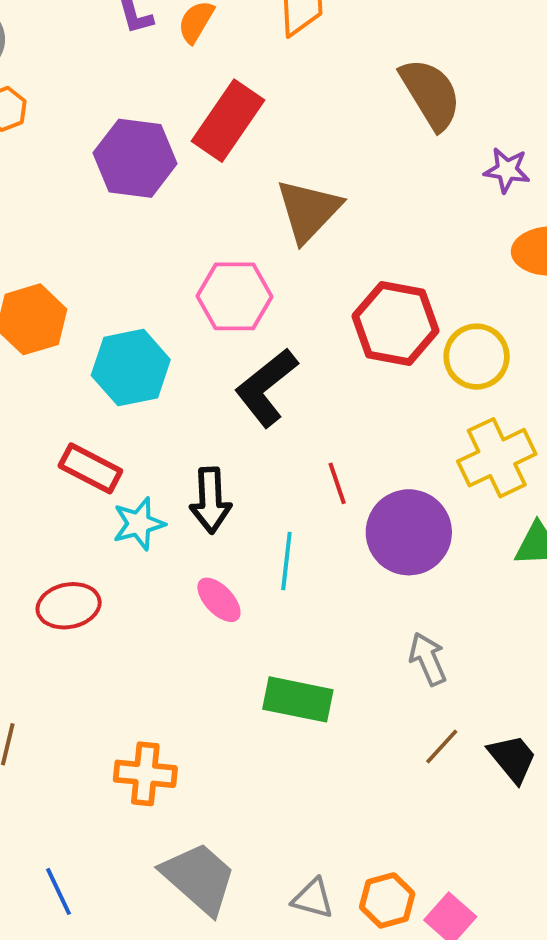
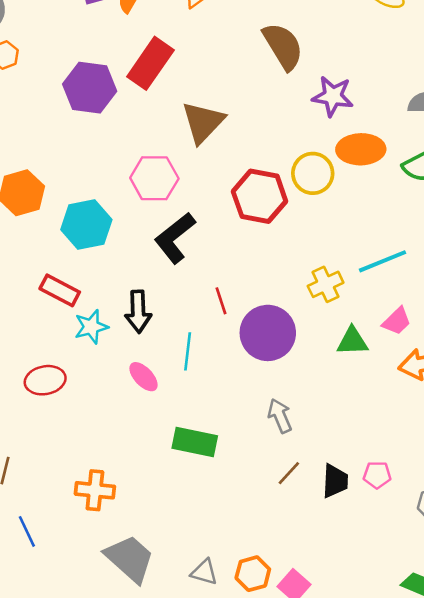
purple star: (507, 170) -> (333, 96), size x1.4
yellow circle: (477, 357) -> (313, 173), moved
yellow cross: (497, 458) -> (326, 284), size x0.7
black trapezoid: (512, 758) -> (335, 481), turned 42
blue line: (58, 891) -> (27, 531), moved

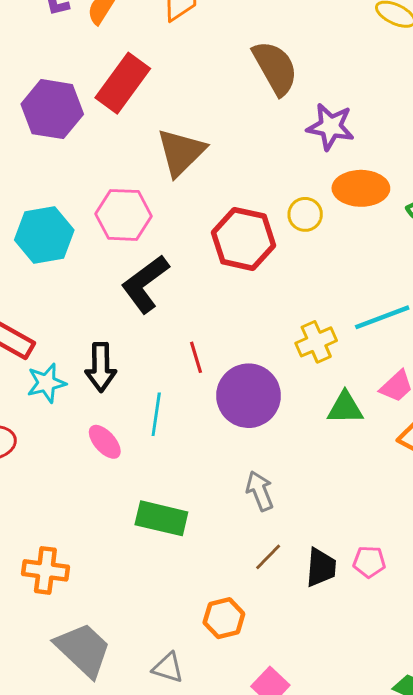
yellow circle: (313, 173) -> (305, 214), size x0.7
cyan hexagon: (86, 225) -> (44, 235), moved
orange hexagon: (253, 574) -> (224, 618), moved

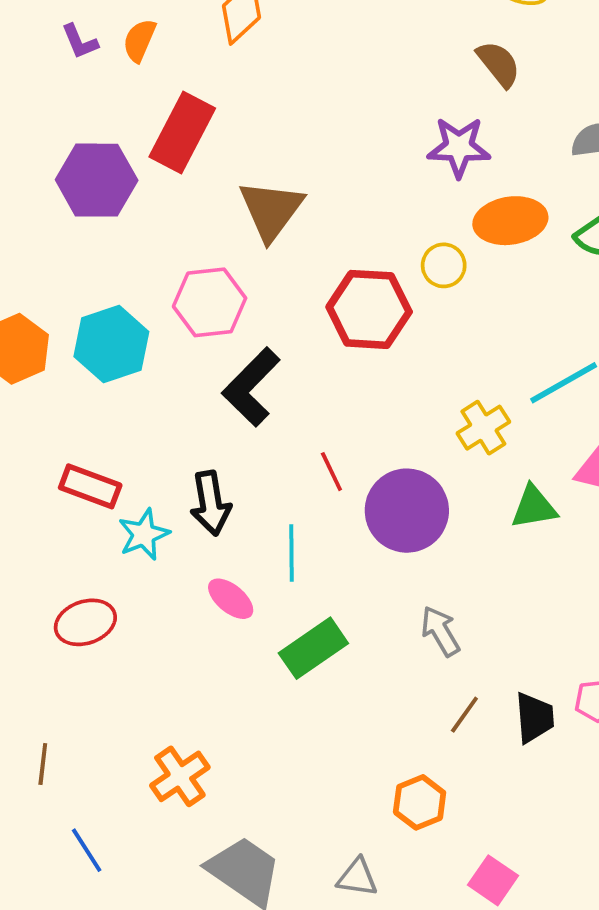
brown semicircle: (275, 68) -> (499, 64), moved, size x0.7
green rectangle: (161, 518) -> (313, 648), moved, turned -39
orange cross: (45, 570) -> (180, 776), turned -33

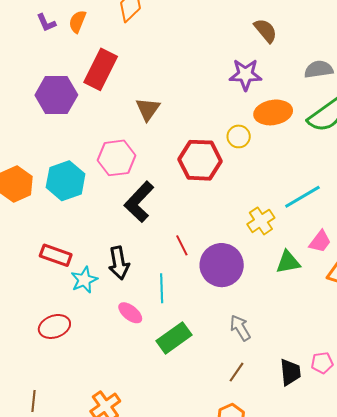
brown triangle: (271, 210) -> (148, 109), size x0.7
brown line: (464, 715) -> (236, 372), moved

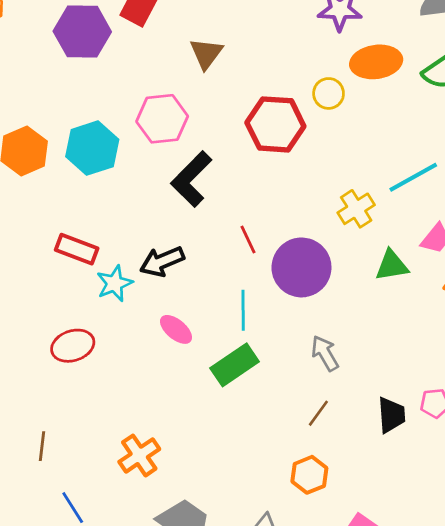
black arrow: (119, 263) -> (162, 261), turned 76
cyan line: (162, 288) -> (243, 310), moved

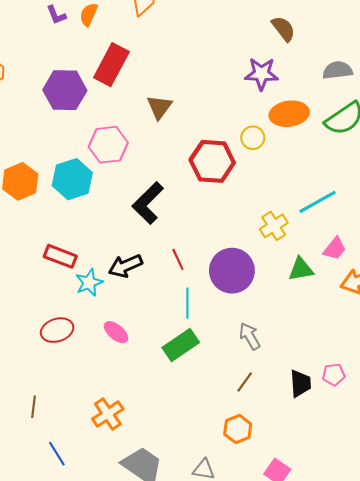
pink hexagon: (162, 119) -> (108, 145), moved
red line: (248, 239) -> (178, 259), moved
pink ellipse: (176, 329) -> (116, 332), moved

